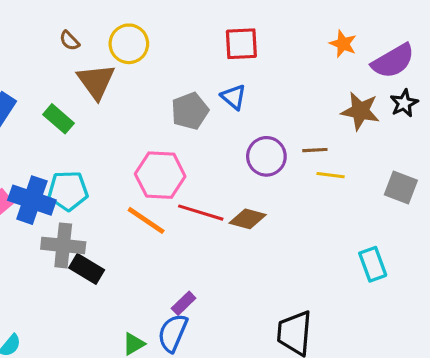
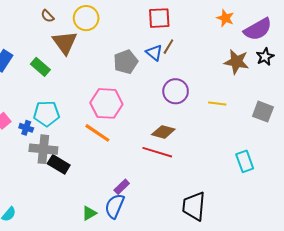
brown line: (315, 150) -> (168, 47), moved, turned -56
blue cross: (32, 200) -> (26, 128), moved, size x0.5
red line: (201, 213) -> (157, 152), moved

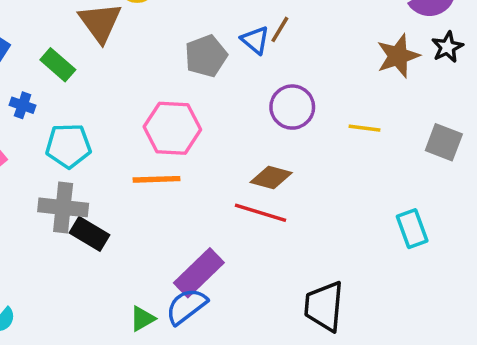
brown star: (237, 62) -> (398, 56), turned -30
blue cross: (26, 128) -> (23, 105), moved
orange line: (97, 133) -> (157, 179), turned -36
purple rectangle: (122, 187) -> (199, 273), size x1.8
blue semicircle: (115, 206) -> (186, 306), turned 30

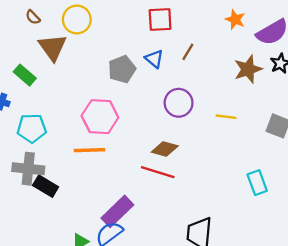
brown line: (280, 29) -> (188, 52), moved

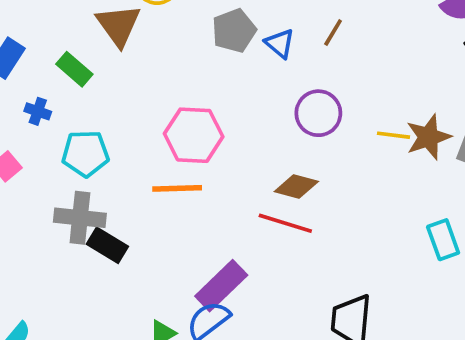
gray pentagon: (122, 69) -> (234, 31), moved
brown star: (248, 69) -> (428, 137), moved

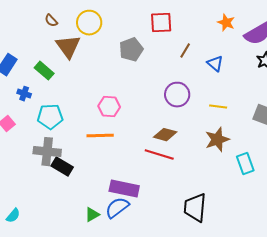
blue triangle: (280, 43) -> (215, 64), moved
pink hexagon: (194, 135) -> (109, 107), size x0.7
brown star: (428, 137) -> (217, 140), moved
purple rectangle: (221, 286) -> (124, 189), turned 56

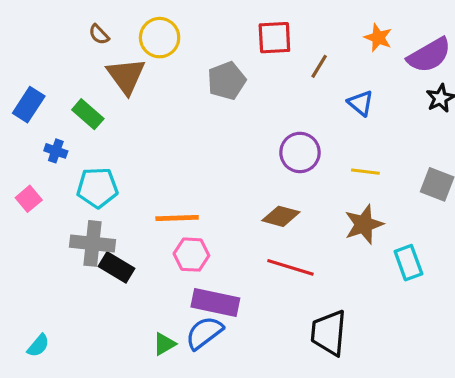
brown line: (185, 51) -> (319, 66), moved
pink hexagon: (109, 107) -> (191, 255), moved
red line: (159, 155) -> (290, 267), moved

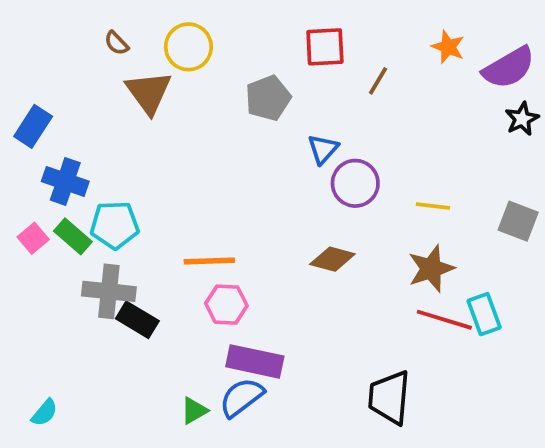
blue triangle: (361, 103) -> (323, 149), moved, turned 32
green rectangle: (88, 114) -> (73, 236), moved
blue cross: (56, 151) -> (65, 181), size x1.6
red line: (290, 267) -> (444, 320), moved

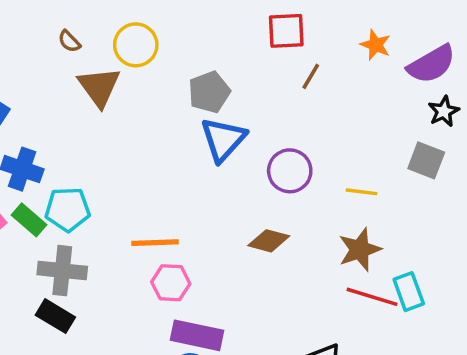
red square: (325, 47) -> (286, 31), moved
blue triangle: (323, 149) -> (223, 139), moved, size x1.6
gray square: (518, 221) -> (426, 160), moved
black rectangle: (137, 320) -> (55, 316), moved

